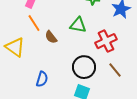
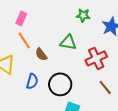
black circle: (84, 67) -> (60, 84), moved
blue semicircle: (42, 79) -> (32, 81), moved

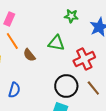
blue semicircle: (32, 81) -> (14, 90), moved
black circle: (60, 84) -> (66, 86), moved

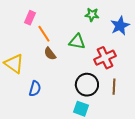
orange line: (12, 41) -> (44, 34), moved
brown line: (93, 88) -> (114, 87), turned 42

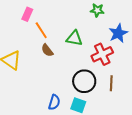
green star: (92, 15) -> (97, 10), moved
blue star: (120, 26) -> (118, 33), moved
blue semicircle: (35, 89) -> (54, 102), moved

